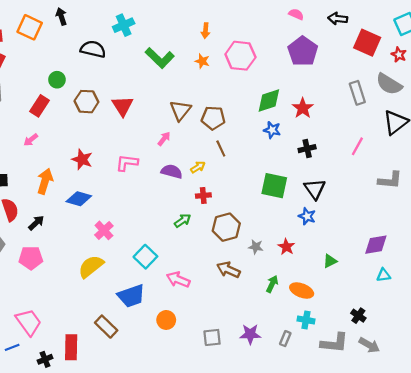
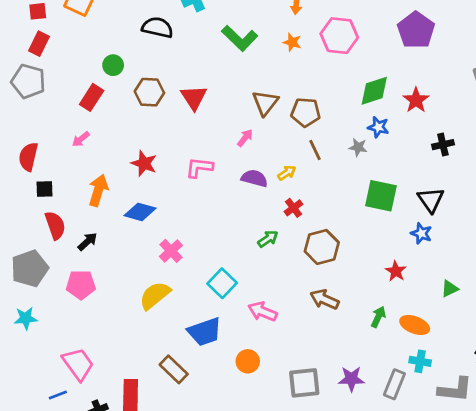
black cross: (307, 149) -> (443, 145), moved
red cross: (203, 195) -> (293, 208), turned -32
gray star: (256, 247) -> (358, 147), moved
gray square: (212, 337) -> (304, 383), size x1.4
gray rectangle: (285, 339) -> (394, 384), size x1.5

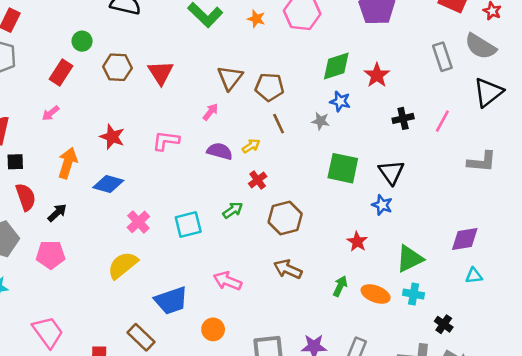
cyan square: (222, 283) -> (188, 225), moved, turned 32
green triangle: (450, 289) -> (410, 259), size x1.6
cyan cross: (420, 361) -> (414, 294), moved

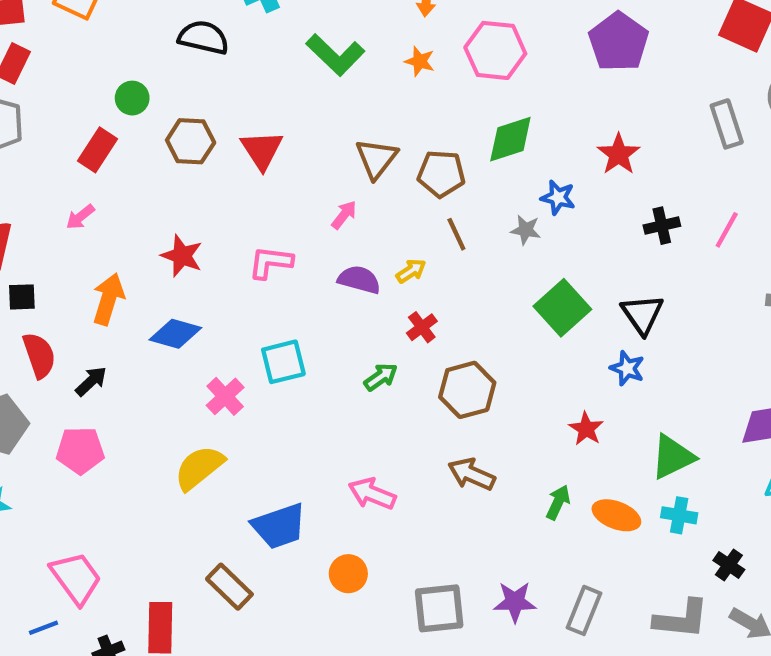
green diamond: (336, 66) -> (510, 139), moved
green square: (343, 168) -> (562, 308), turned 36
cyan square: (188, 225) -> (283, 362), moved

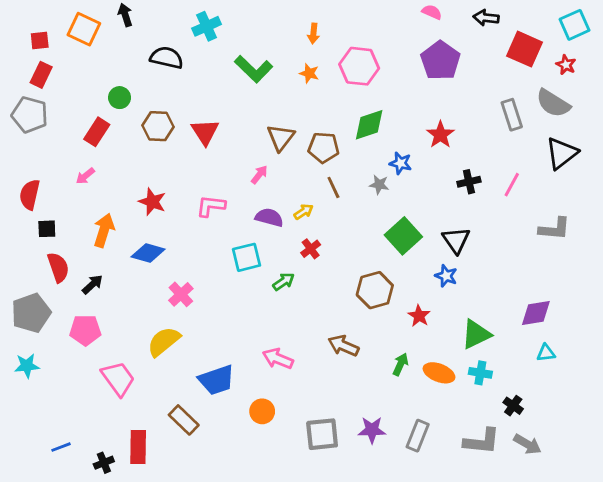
cyan square: (283, 362) -> (246, 257), moved
brown hexagon: (467, 390) -> (375, 290), moved
pink trapezoid: (76, 578) -> (118, 379), moved

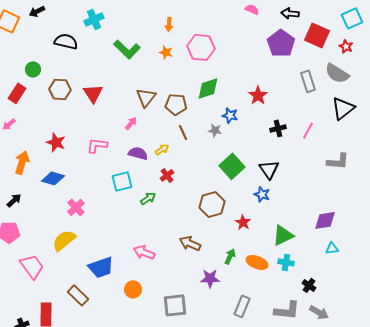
black arrow: (125, 15) -> (37, 11), turned -98
purple pentagon: (440, 61) -> (281, 43), moved
purple star: (372, 430) -> (210, 278), moved

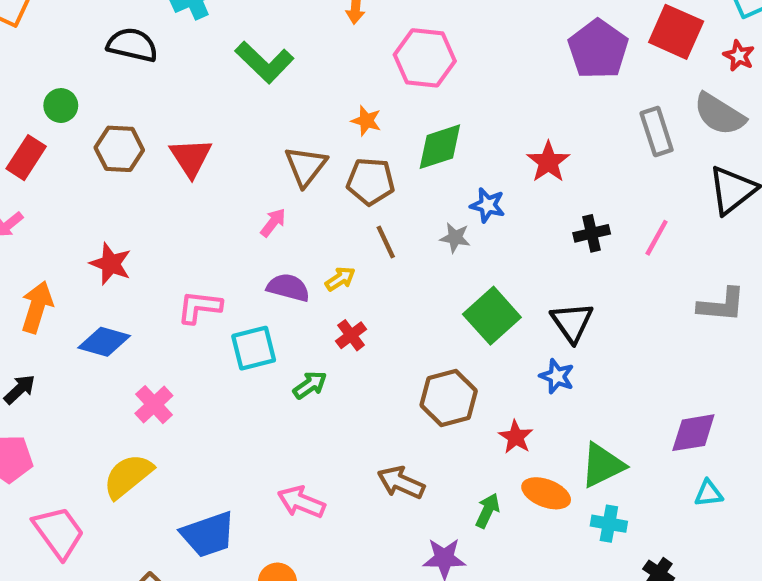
orange star: (166, 52) -> (366, 121), moved
pink L-shape: (97, 145) -> (199, 307), moved
orange ellipse: (257, 262) -> (546, 493), moved

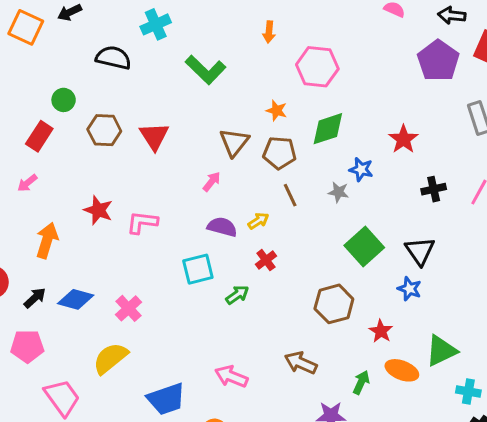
pink L-shape: (199, 307) -> (142, 222), moved
blue diamond: (104, 342) -> (76, 299), moved
cyan cross: (609, 524) -> (468, 392), moved

